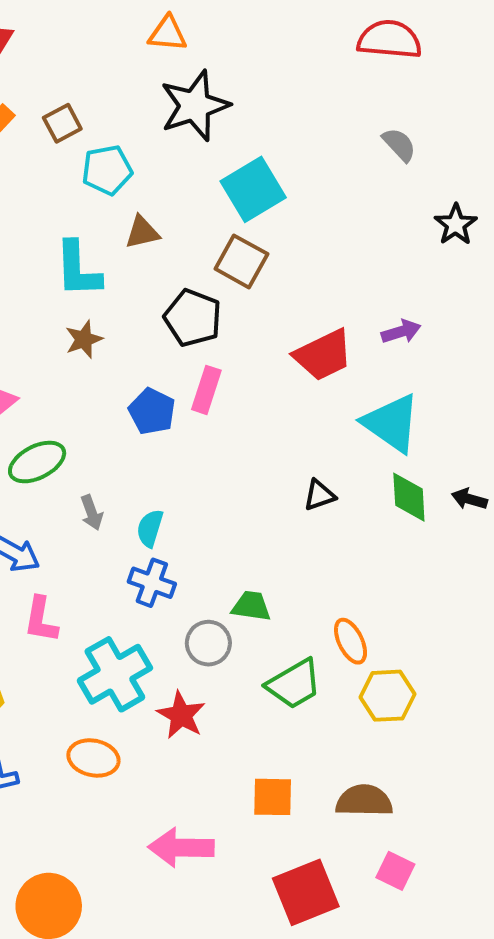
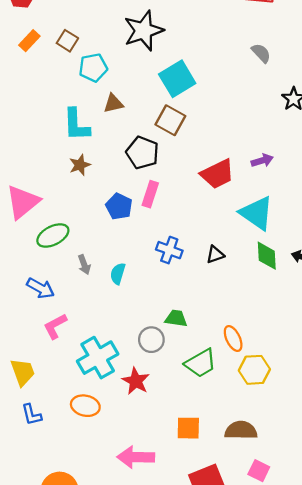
brown square: (62, 123) -> (67, 41), turned -30
blue cross: (152, 583) -> (169, 250), moved
pink L-shape: (41, 620) -> (55, 326), turned 52

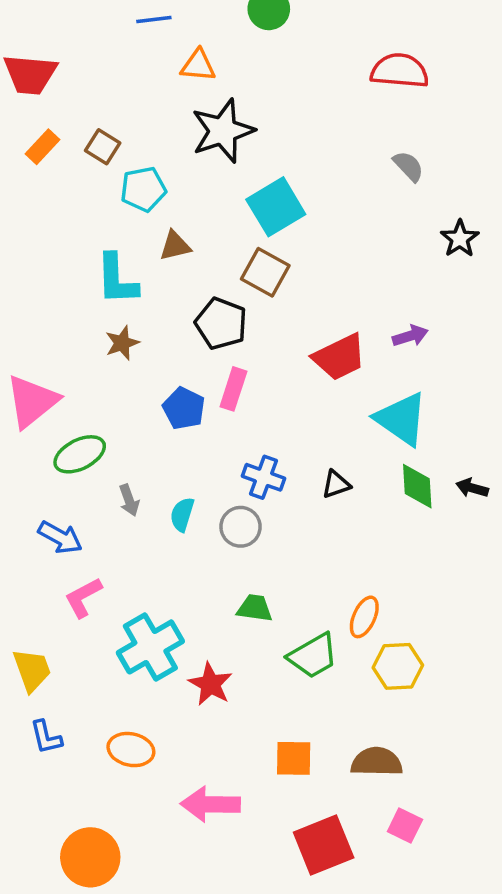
green trapezoid: (176, 318) -> (255, 608), moved
orange ellipse: (233, 339) -> (364, 617), turned 50
gray circle: (151, 340) -> (241, 527), moved
orange ellipse: (85, 406) -> (131, 750), moved

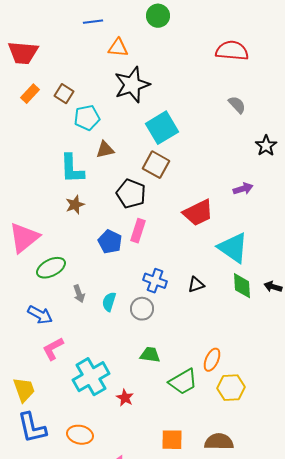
purple arrow: (410, 336) -> (243, 189), moved
red star: (210, 684) -> (125, 398), size x0.7
blue L-shape: (46, 737) -> (32, 428), size x1.6

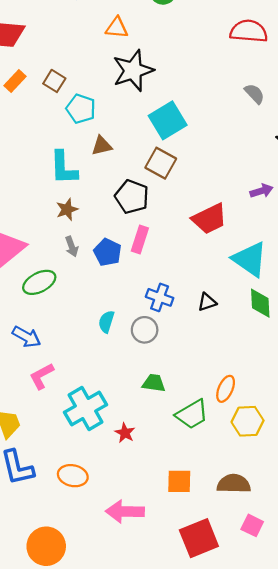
cyan pentagon: (87, 118) -> (81, 109), turned 30
gray arrow: (79, 294) -> (72, 246), moved

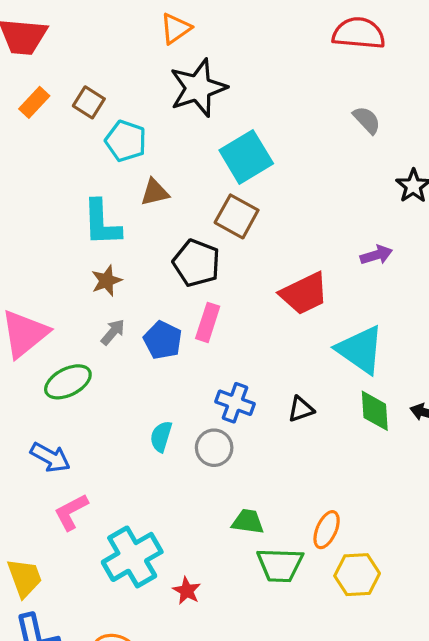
orange triangle: (117, 28) -> (176, 28), turned -40
gray arrow: (72, 246) -> (113, 332), turned -120
green trapezoid: (154, 383) -> (248, 522), moved
green trapezoid: (192, 414) -> (280, 565), turned 32

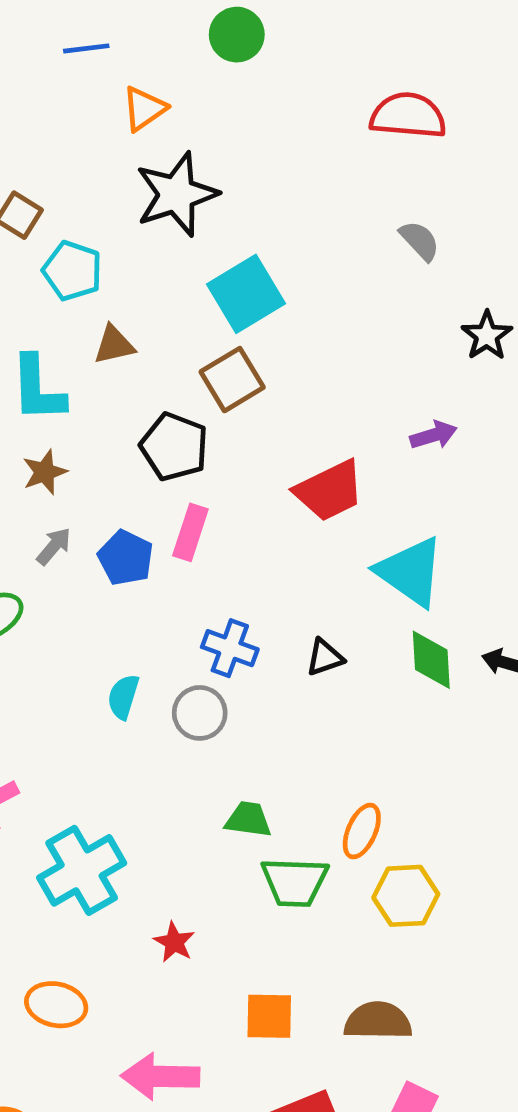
brown square: (237, 216) -> (232, 380), turned 30
red star: (187, 591) -> (174, 942), moved

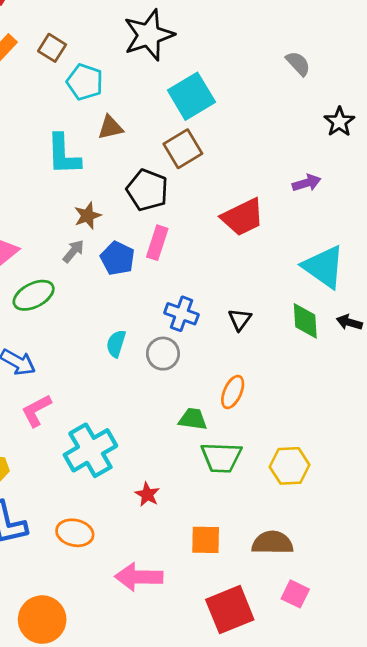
brown star: (45, 472) -> (88, 216), moved
cyan triangle: (410, 572) -> (324, 267), moved
black triangle: (325, 657) -> (240, 319), turned -35
orange ellipse: (362, 831) -> (233, 392), moved

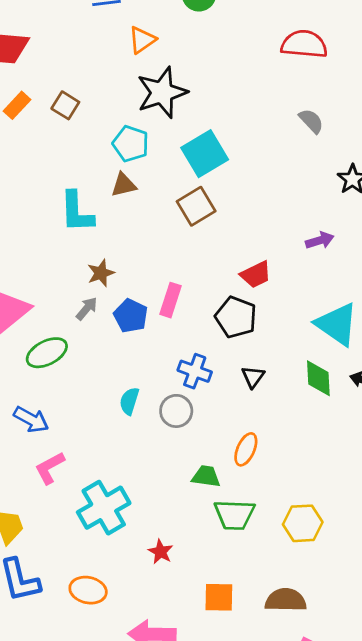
cyan pentagon: (85, 82) -> (131, 144), moved
black pentagon: (147, 190) -> (236, 317), moved
red trapezoid: (243, 217) -> (256, 274), size x0.7

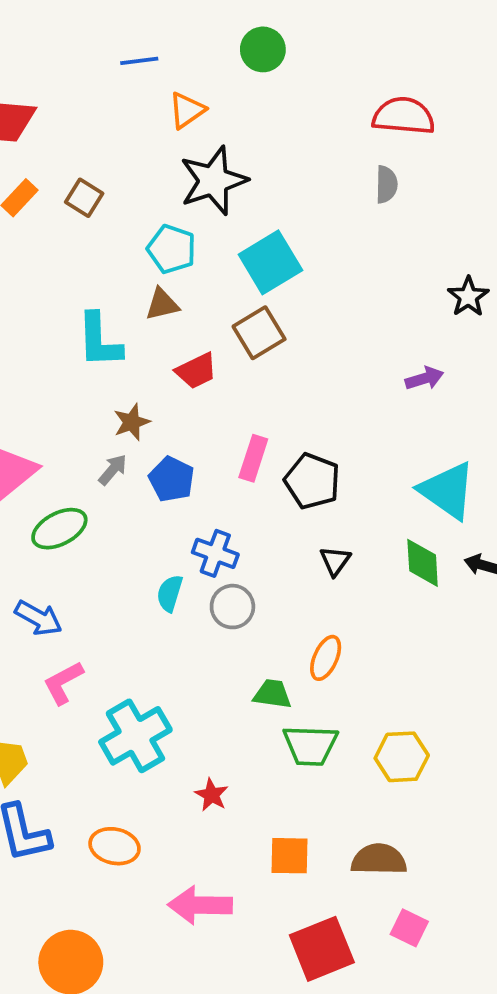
gray semicircle: (311, 121) -> (386, 184), moved, turned 44
red trapezoid: (256, 274) -> (196, 371), moved
pink rectangle: (171, 300) -> (253, 458), moved
blue cross: (195, 371) -> (215, 553), moved

